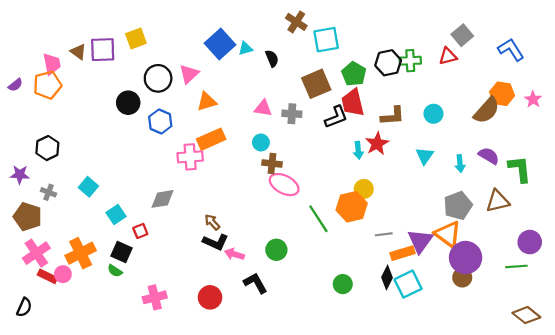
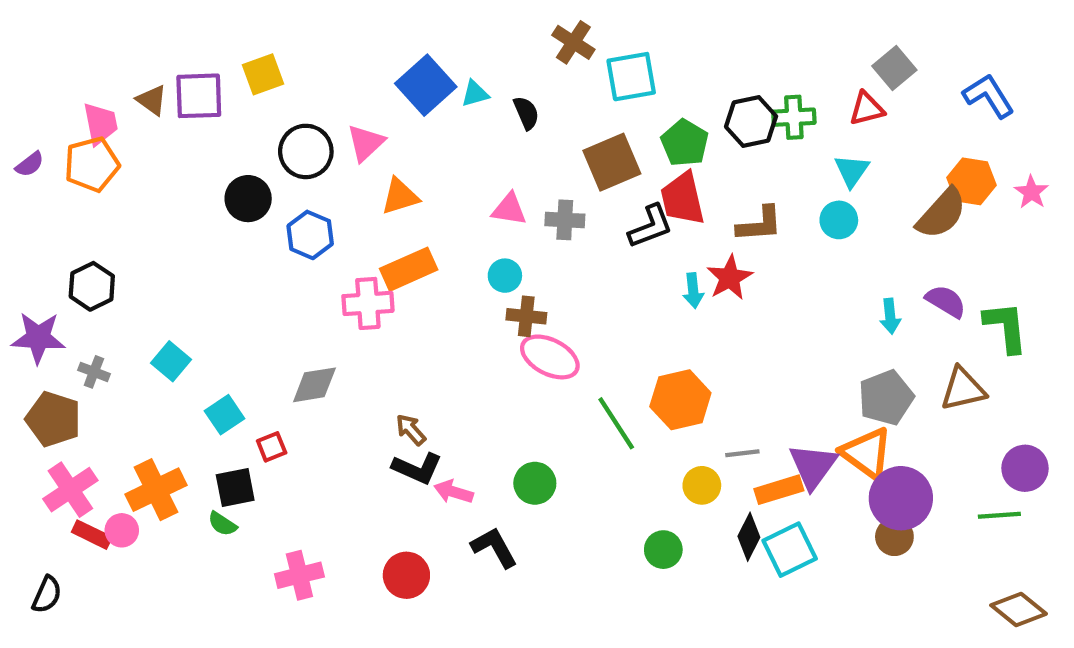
cyan triangle: (425, 156) -> (852, 171), moved
purple star: (20, 175) -> (38, 338), size x1.4
yellow circle: (364, 189) -> (702, 485), moved
black square: (122, 252) -> (235, 488), turned -35

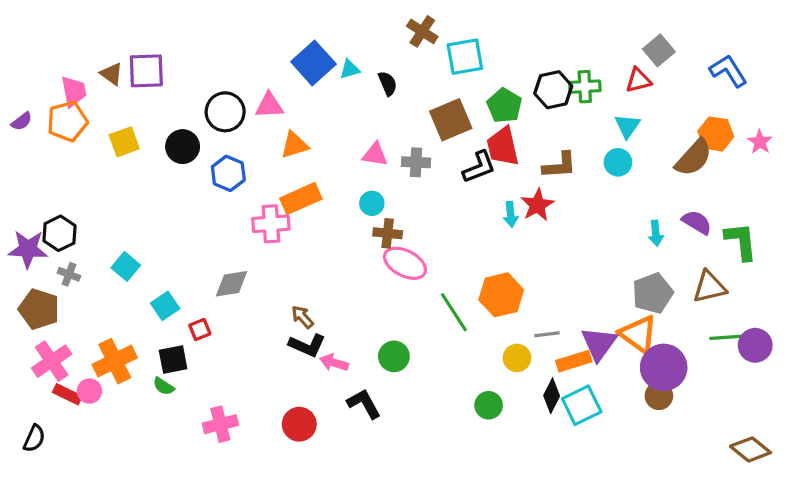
yellow square: (263, 74) -> (124, 142), moved
pink triangle: (366, 143) -> (269, 106), turned 40
black hexagon: (92, 286) -> (59, 233), moved
green line: (999, 515) -> (725, 337), moved

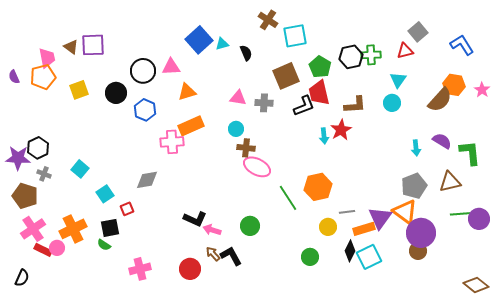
purple semicircle: (22, 121) -> (14, 77), turned 104
brown arrow: (302, 317) -> (213, 254), moved

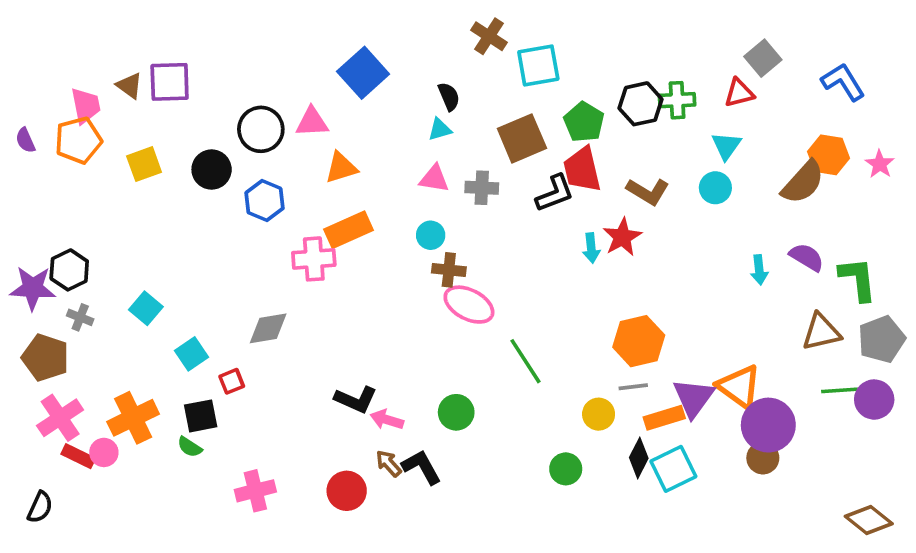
cyan triangle: (222, 44) -> (440, 129), moved
brown L-shape: (355, 105) -> (648, 191), turned 35
gray pentagon: (414, 186) -> (881, 339), moved
orange hexagon: (318, 187) -> (639, 341), moved

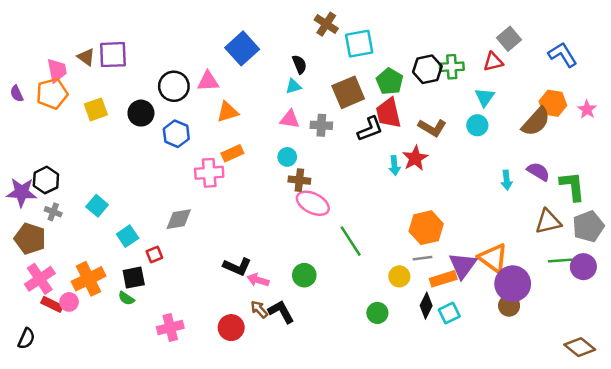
orange rectangle: (348, 230) -> (232, 153), size x0.7
cyan square: (673, 469) -> (449, 313), size x0.7

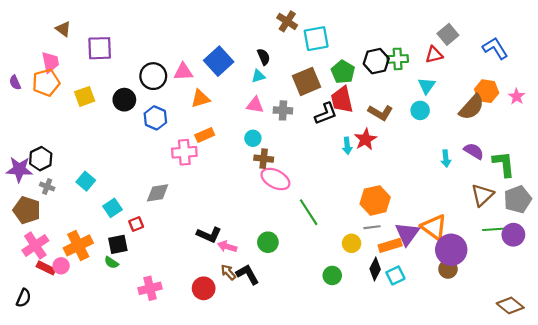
blue square: (242, 48) -> (219, 61), moved
brown triangle: (86, 57) -> (63, 29), moved
brown triangle: (548, 222) -> (482, 195), turned -30

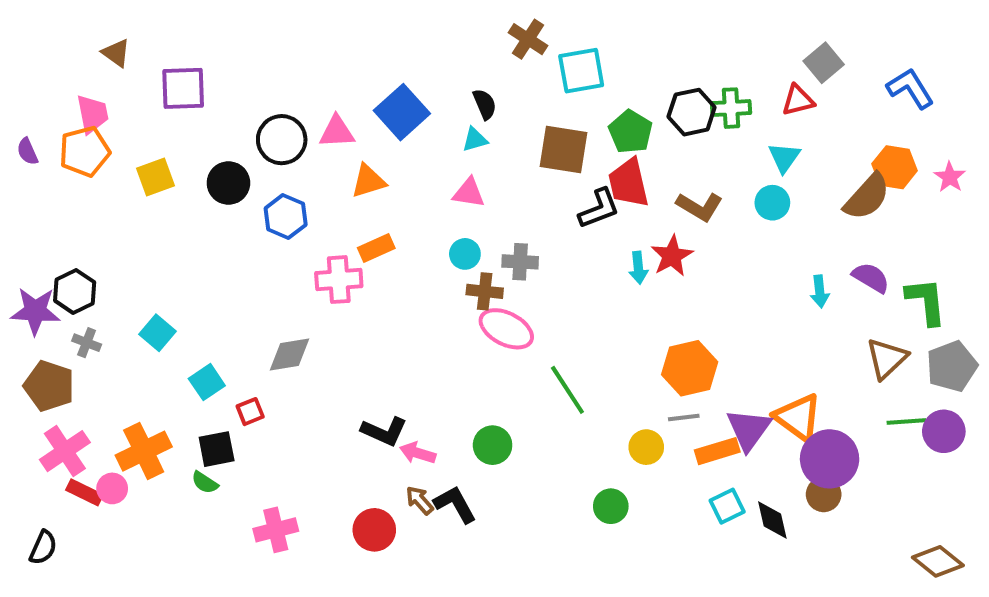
brown square: (307, 81) -> (563, 149), turned 32
gray cross: (283, 110) -> (520, 262), moved
black diamond: (375, 269) -> (772, 520), moved, turned -40

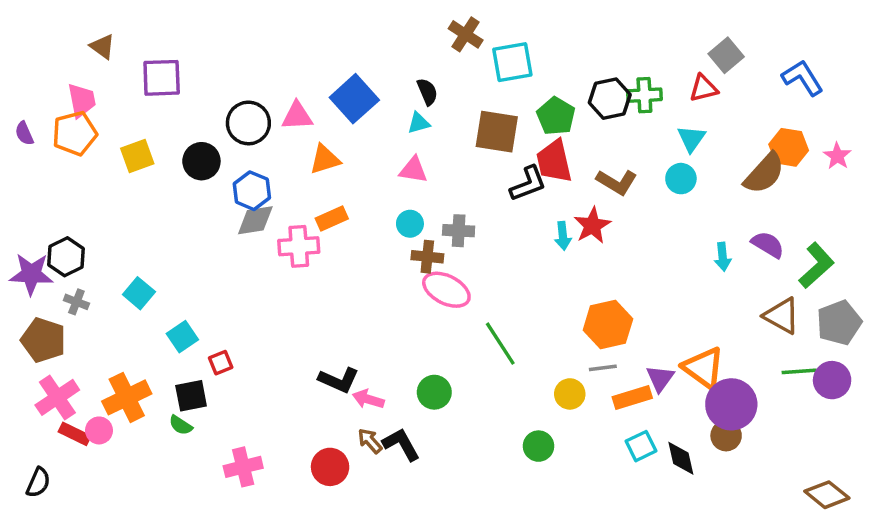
green L-shape: (926, 301) -> (816, 265), turned 54
gray diamond: (290, 354) -> (255, 220), moved
brown triangle: (887, 358) -> (782, 316), turned -48
purple triangle: (749, 429) -> (660, 378), size x0.7

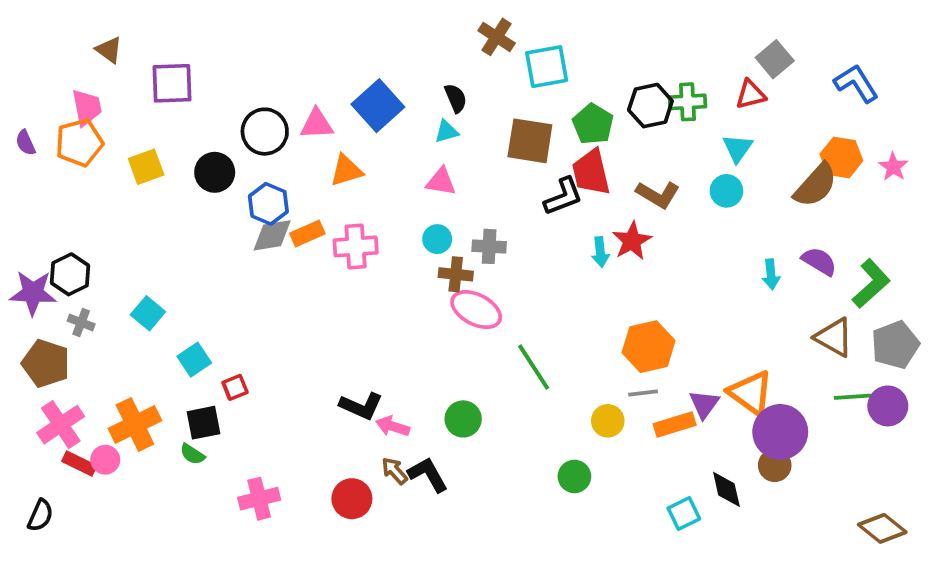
orange rectangle: (332, 219) -> (307, 234), moved
pink cross: (299, 246) -> (356, 246), moved
cyan square: (641, 446) -> (684, 514), moved

